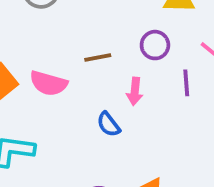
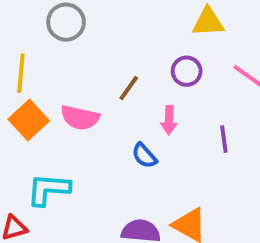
brown line: (98, 58) -> (129, 88), turned -40
purple line: (186, 83) -> (224, 139), moved

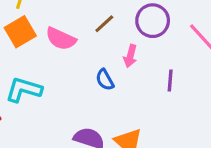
purple circle: (187, 71) -> (153, 21), size x1.4

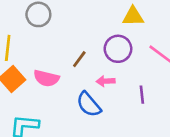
pink arrow: (130, 56) -> (106, 81), turned 84
blue semicircle: (105, 80) -> (89, 104), size x1.5

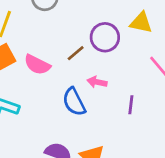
purple circle: (118, 49) -> (105, 37), moved

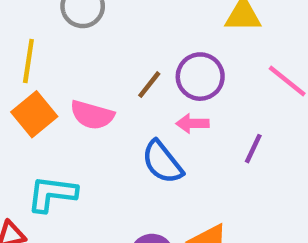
purple circle: (105, 37) -> (200, 77), moved
purple line: (131, 105) -> (253, 149), turned 30

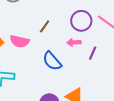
purple circle: (200, 77) -> (81, 21), moved
pink arrow: (193, 123) -> (74, 42), moved

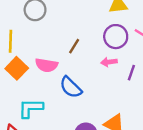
blue semicircle: (52, 61) -> (71, 87), moved

